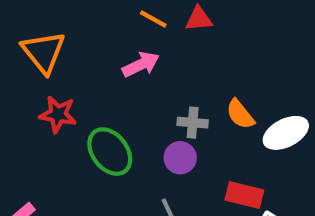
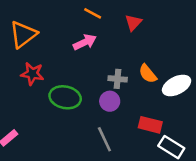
red triangle: (199, 19) -> (133, 23), moved, turned -42
orange triangle: (43, 52) -> (23, 34), turned 32
green ellipse: (110, 152) -> (65, 97), turned -40

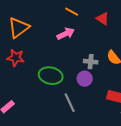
red triangle: (133, 23) -> (103, 19), turned -40
red star: (32, 74) -> (16, 58), moved
gray line: (104, 139) -> (70, 103), moved

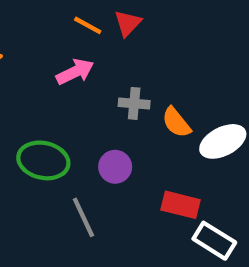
red triangle: (103, 19) -> (128, 23), moved, turned 40
gray cross: (91, 62) -> (134, 103), moved

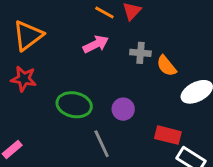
gray cross: (134, 103) -> (140, 53), moved
orange semicircle: (176, 122) -> (166, 66), moved

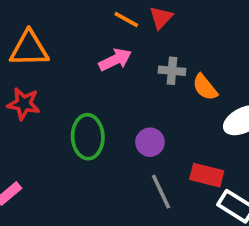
orange triangle: (28, 36) -> (29, 49), turned 36
green ellipse: (74, 105) -> (88, 137), turned 76
gray line: (102, 144) -> (161, 192), moved

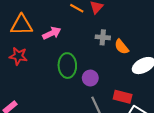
pink arrow: (115, 60) -> (52, 33), moved
green ellipse: (88, 137) -> (67, 66), moved

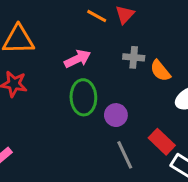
pink arrow: (52, 33) -> (77, 59), moved
red rectangle: (123, 97) -> (162, 142), turned 30

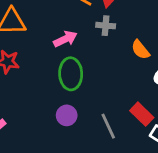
gray cross: (134, 57) -> (106, 26), moved
purple circle: (116, 115) -> (67, 115), moved

